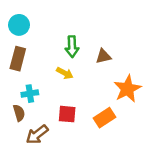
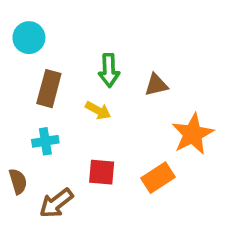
brown rectangle: (18, 59) -> (49, 89), moved
brown semicircle: (19, 113) -> (18, 181), moved

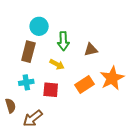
cyan circle: (29, 38) -> (39, 26), moved
red square: (102, 172) -> (51, 90), moved
orange rectangle: (158, 178) -> (85, 84), moved

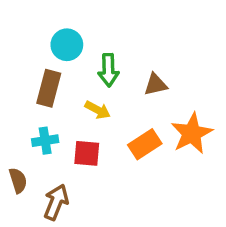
brown arrow: (33, 118) -> (56, 202), turned 150

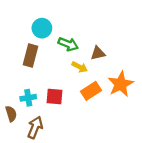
green arrow: (108, 70) -> (68, 44), turned -66
yellow arrow: (98, 110) -> (80, 67), moved
cyan cross: (45, 141) -> (28, 98), moved

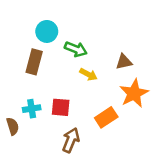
brown triangle: (98, 53) -> (124, 62), moved
orange rectangle: (91, 91) -> (106, 117), moved
brown arrow: (35, 127) -> (71, 140), moved

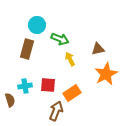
yellow arrow: (88, 74) -> (70, 59), turned -144
orange rectangle: (106, 117) -> (72, 93), moved

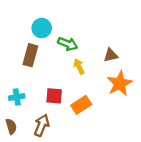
cyan cross: (25, 86) -> (17, 97), moved
brown semicircle: (10, 100) -> (11, 126), moved
brown arrow: (56, 111) -> (42, 125), moved

